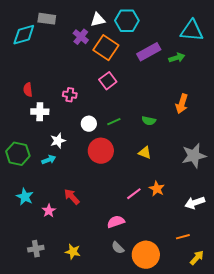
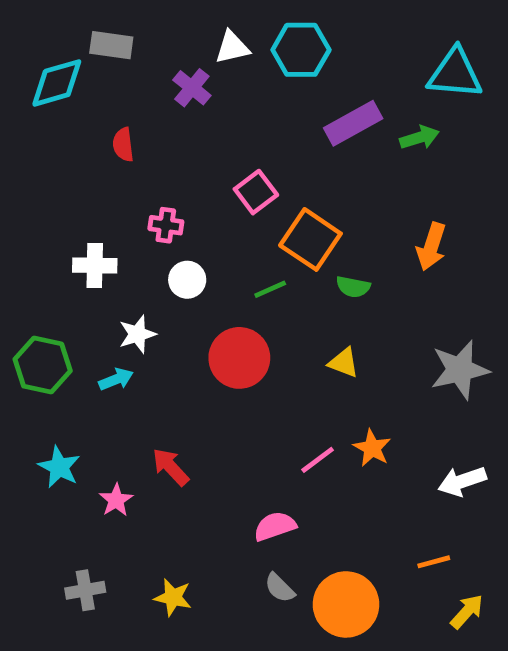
orange square: (106, 48) -> (310, 239), moved
red semicircle: (28, 90) -> (123, 145), moved
white circle: (89, 124) -> (187, 280), moved

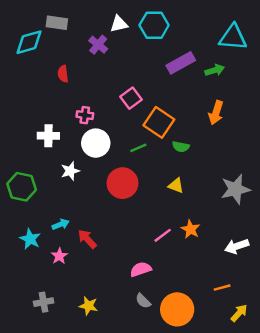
orange arrow: (431, 247) -> (216, 113), moved
white circle: (187, 280) -> (96, 143), size x1.5
cyan arrow: (116, 379) -> (61, 224), moved

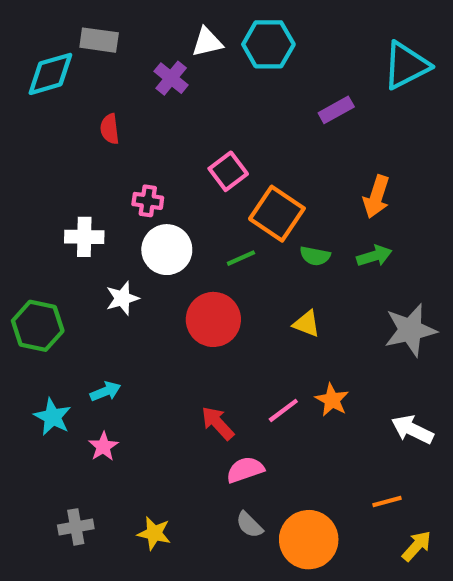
cyan triangle: (233, 37) -> (406, 65), turned -32
purple rectangle: (181, 63) -> (336, 110), moved, size x0.7
green arrow: (215, 70) -> (374, 256), moved
red arrow: (87, 239) -> (218, 423), moved
white arrow: (237, 246) -> (412, 430), turned 45

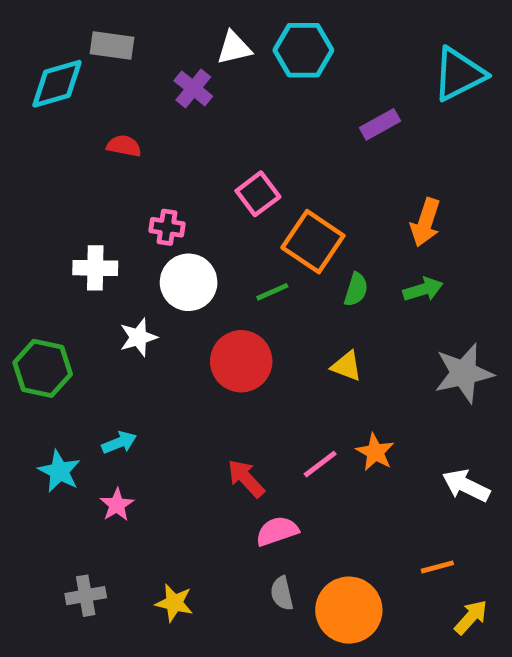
red semicircle: (110, 129) -> (124, 146), turned 108
green semicircle: (315, 256) -> (356, 289), turned -84
gray semicircle: (249, 525) -> (282, 593), turned 32

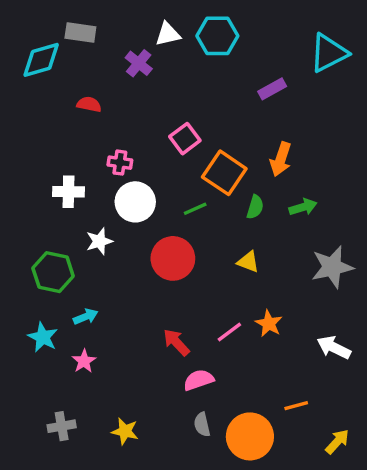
orange arrow: (425, 222) -> (281, 159), moved
green hexagon: (43, 368) -> (53, 272), moved
orange line: (437, 567) -> (296, 406), moved

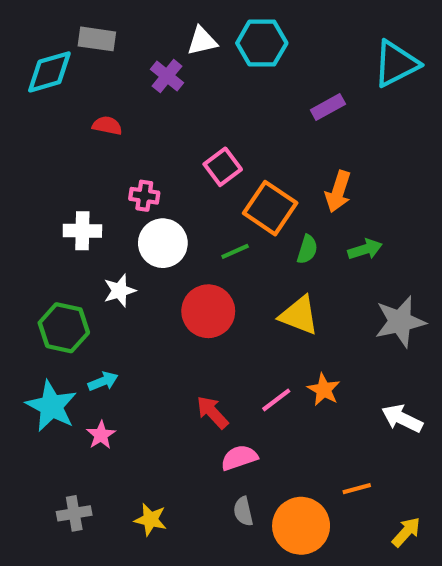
yellow triangle: (248, 262) -> (299, 315), size x1.5
cyan star: (43, 337) -> (51, 406), size x1.4

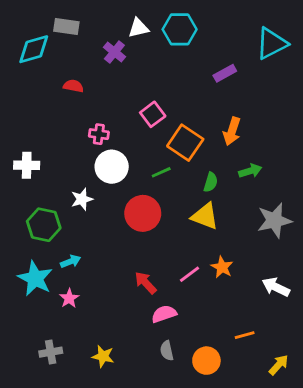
white cross: (82, 231) -> (27, 165), moved
green semicircle: (307, 249) -> (211, 182), moved
orange circle: (301, 526) -> (206, 361), size x0.7

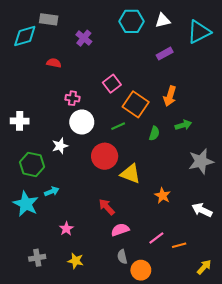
white triangle: (138, 28) -> (163, 20), moved
yellow triangle: (205, 216) -> (130, 174), moved
pink line: (189, 274) -> (156, 238), moved
pink star: (69, 298) -> (66, 229), moved
orange circle: (206, 361) -> (141, 270), moved

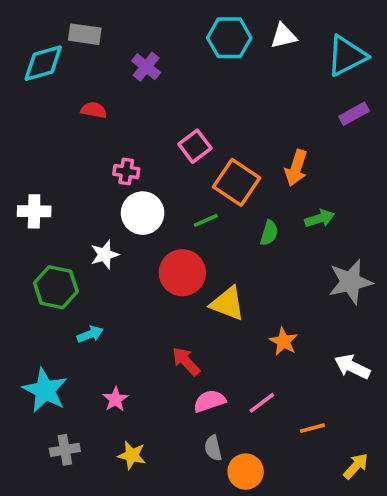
purple rectangle: (165, 54) -> (354, 114), moved
cyan star: (26, 204) -> (45, 390), moved
pink line: (156, 238) -> (262, 403), moved

